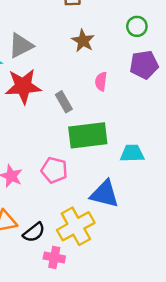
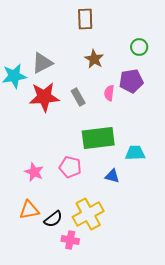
purple pentagon: (144, 65) -> (131, 81), moved
gray rectangle: (64, 102) -> (78, 97), moved
blue triangle: (105, 194) -> (112, 176), moved, size x0.6

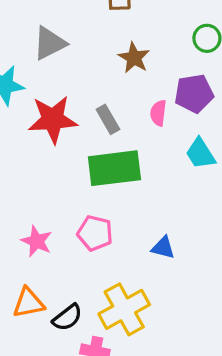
gray triangle: (42, 63) -> (50, 43), moved
green rectangle: (98, 138) -> (114, 168), moved
cyan trapezoid: (135, 153) -> (200, 154), moved, turned -120

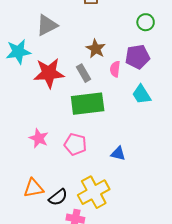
brown star: (134, 58) -> (96, 49), moved
pink star: (37, 241) -> (39, 138), moved

